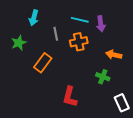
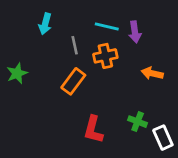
green star: (19, 43) -> (17, 73), moved
orange rectangle: (43, 63) -> (73, 81), moved
green cross: (103, 77) -> (138, 122), moved

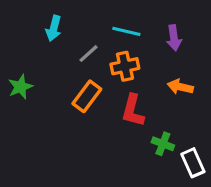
purple arrow: (135, 32) -> (174, 38), moved
gray line: (75, 45) -> (88, 54), turned 60
red L-shape: (93, 130) -> (133, 111), moved

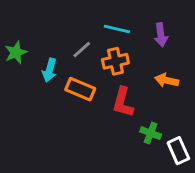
cyan arrow: (54, 28) -> (50, 70), moved
green star: (20, 87) -> (16, 52), moved
orange rectangle: (87, 96) -> (80, 89), turned 76

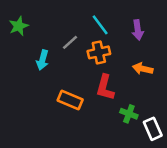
cyan line: (117, 29) -> (100, 25), turned 40
green star: (16, 52) -> (19, 26), moved
orange rectangle: (80, 89) -> (70, 100), moved

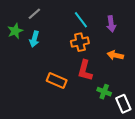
green star: (19, 26) -> (15, 31), moved
gray line: (70, 42) -> (34, 14), moved
cyan arrow: (42, 60) -> (34, 39), moved

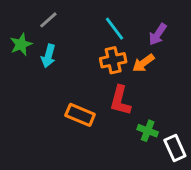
purple arrow: (111, 24) -> (158, 34), turned 42
orange arrow: (115, 55) -> (143, 63), moved, turned -49

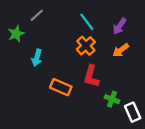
cyan arrow: (48, 56) -> (37, 58), moved
orange cross: (113, 60) -> (86, 46), turned -30
orange arrow: (143, 63) -> (121, 50), moved

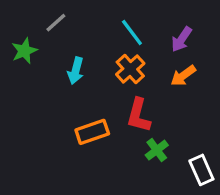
cyan arrow: (37, 58) -> (76, 71), moved
orange rectangle: (61, 87) -> (92, 132), turned -42
green cross: (112, 99) -> (157, 150), moved, turned 32

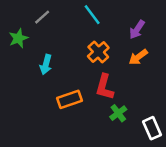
cyan line: (132, 33) -> (92, 15), moved
cyan arrow: (76, 71) -> (46, 64), moved

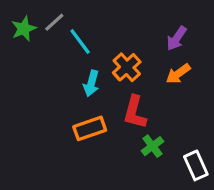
cyan line: (92, 15) -> (80, 42), moved
green star: (18, 38) -> (24, 29), moved
cyan arrow: (46, 64) -> (91, 83), moved

